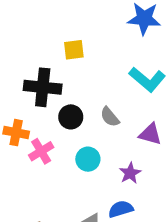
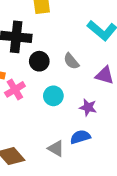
purple star: (130, 173) -> (88, 107), turned -30

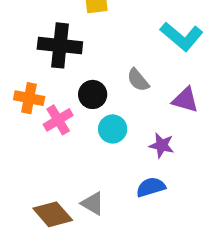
black circle: (39, 61) -> (93, 94), moved
gray triangle: (56, 148) -> (93, 203), moved

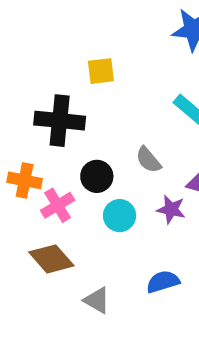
purple star: (162, 145) -> (171, 209), moved
brown diamond: (53, 214) -> (51, 259), moved

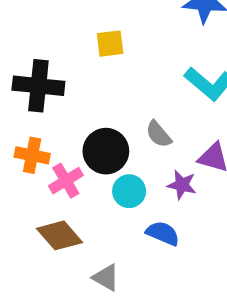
black cross: (60, 121) -> (38, 86), moved
black circle: (97, 176) -> (106, 151), size x1.4
blue semicircle: (163, 282) -> (163, 233), moved, turned 40

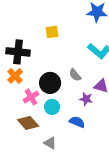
orange cross: (32, 155) -> (15, 76), moved, turned 35
cyan circle: (129, 191) -> (52, 107), moved

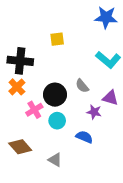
brown diamond: (28, 123) -> (20, 147), moved

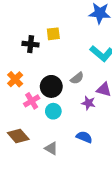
black cross: (20, 61) -> (31, 44), moved, size x0.7
gray semicircle: (82, 86) -> (77, 78), turned -88
blue semicircle: (84, 137) -> (84, 137), moved

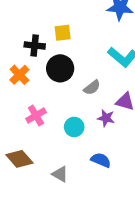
orange cross: (15, 79) -> (19, 75), moved
black circle: (51, 86) -> (60, 68), moved
cyan circle: (53, 111) -> (74, 127), moved

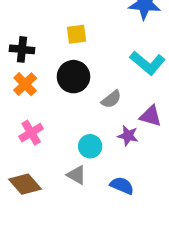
black cross: (35, 45) -> (22, 49), moved
pink cross: (36, 116) -> (31, 133), moved
gray triangle: (60, 174) -> (76, 175), moved

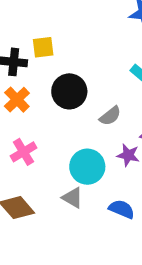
yellow square: (76, 34) -> (43, 47), moved
cyan circle: (90, 146) -> (87, 167), size x1.4

